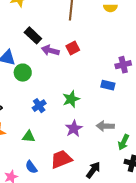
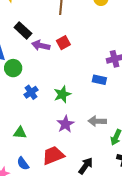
blue cross: (39, 106) -> (31, 92), moved

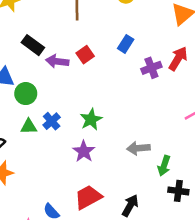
blue rectangle: (99, 80) -> (126, 44), moved, turned -64
purple star: (65, 124) -> (84, 151), moved
green triangle: (20, 133) -> (29, 127), moved

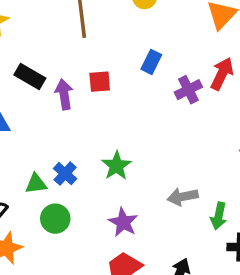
red square: (85, 55) -> (100, 82), turned 36
purple arrow: (57, 61) -> (64, 94), turned 80
green circle: (26, 94) -> (55, 219), moved
purple star: (84, 151) -> (123, 222), moved

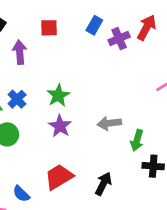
blue rectangle: (151, 62) -> (94, 25), moved
purple arrow: (64, 94) -> (20, 52), moved
purple star: (123, 222) -> (60, 126), moved

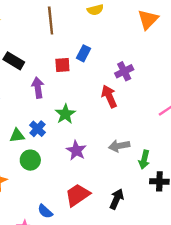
blue rectangle: (94, 25) -> (83, 53), moved
red arrow: (147, 28) -> (109, 96), moved, turned -50
green star: (58, 95) -> (65, 114), moved

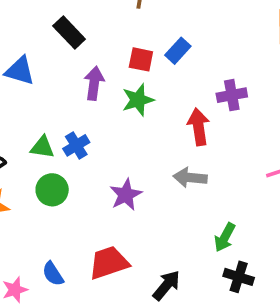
green star: (65, 114) -> (138, 100), moved
gray arrow: (119, 146) -> (190, 178), moved

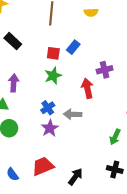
purple arrow: (94, 83) -> (14, 83), moved
blue cross: (76, 145) -> (48, 108), moved
gray arrow: (190, 178) -> (73, 114), moved
green arrow: (225, 237) -> (115, 137), moved

